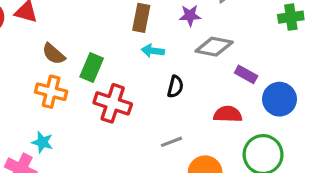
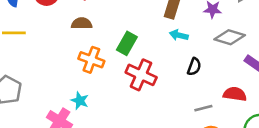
brown semicircle: (54, 54) -> (82, 24), moved, turned 132
gray line: (172, 142) -> (203, 108), moved

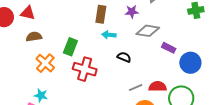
orange cross: (91, 60) -> (45, 63), turned 30
black semicircle: (194, 67) -> (124, 57), turned -80
red semicircle: (235, 94) -> (158, 86), moved

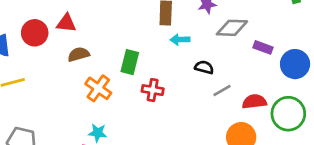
red cross: (85, 69) -> (153, 90), size x0.7
gray line: (136, 88) -> (222, 91), moved

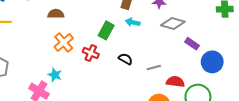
green rectangle: (130, 62) -> (106, 30), moved
black semicircle: (204, 67) -> (125, 59), moved
red cross: (153, 90) -> (91, 53), moved

